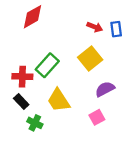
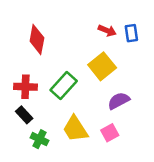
red diamond: (33, 17) -> (37, 40), moved, turned -50
green rectangle: (47, 65) -> (64, 85), moved
yellow trapezoid: (59, 100) -> (75, 129), moved

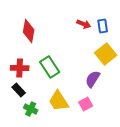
yellow square: (102, 66) -> (106, 54), moved
green rectangle: (64, 85) -> (50, 67), turned -75
purple semicircle: (119, 101) -> (93, 79), turned -30

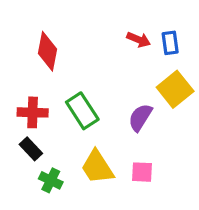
purple semicircle: (93, 79) -> (140, 117), moved
pink square: (86, 104) -> (142, 172), turned 32

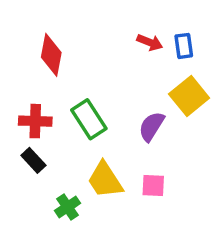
green cross: (51, 180) -> (67, 207), moved, turned 30

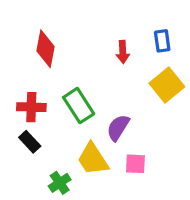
red arrow: (150, 42) -> (123, 52), moved, turned 65
purple semicircle: (152, 126) -> (118, 128), moved

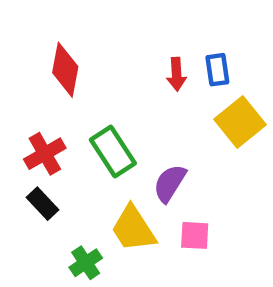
blue rectangle: (162, 41) -> (217, 70), moved
red cross: (31, 107) -> (45, 154), turned -32

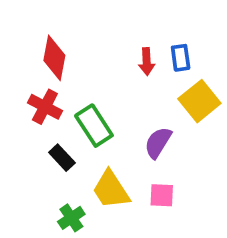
red cross: (45, 154) -> (45, 107), moved, turned -32
purple semicircle: (170, 183) -> (158, 143), moved
black rectangle: (42, 204) -> (62, 158), moved

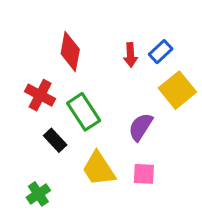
red diamond: (54, 58) -> (70, 52), moved
blue rectangle: (181, 58) -> (161, 52), turned 55
green cross: (71, 218) -> (38, 194), moved

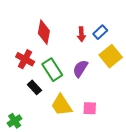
purple semicircle: (141, 127) -> (80, 69), moved
green cross: (38, 194) -> (15, 121), moved

